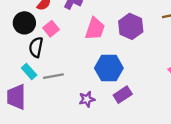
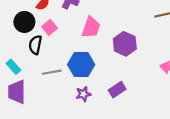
purple hexagon: (131, 26) -> (125, 44), moved
blue hexagon: (109, 68) -> (81, 65), moved
cyan rectangle: (29, 71) -> (13, 67), moved

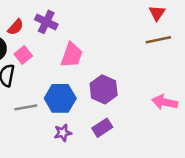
purple hexagon: (125, 44) -> (104, 89), moved

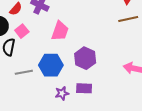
purple rectangle: (102, 128) -> (84, 88), turned 35
purple star: (63, 133) -> (62, 93), moved

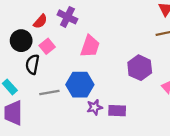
purple hexagon: (85, 58) -> (140, 68), moved
purple star: (62, 93) -> (95, 107), moved

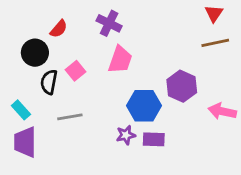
purple cross: (67, 17) -> (109, 23), moved
pink square: (47, 46) -> (75, 71), moved
blue hexagon: (80, 85) -> (144, 106), moved

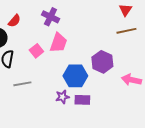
pink square: (75, 71) -> (36, 51), moved

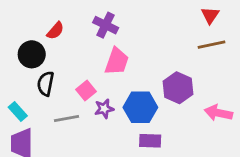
pink square: (36, 51) -> (86, 91), moved
purple star: (62, 97) -> (104, 109), moved

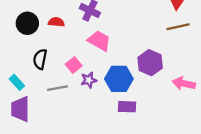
red semicircle: (55, 31) -> (56, 22), moved, turned -126
black circle: (32, 54) -> (27, 23), moved
pink trapezoid: (117, 61) -> (99, 41), turned -80

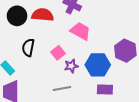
red semicircle: (56, 22) -> (43, 15), size x1.5
gray line: (57, 88) -> (62, 88), moved

